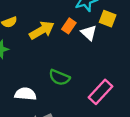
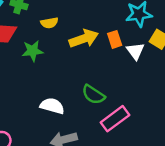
orange rectangle: (69, 26) -> (115, 39), turned -64
pink rectangle: (100, 92) -> (115, 119), moved

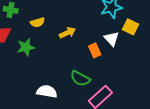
yellow arrow: (84, 39) -> (67, 33), size x0.7
orange rectangle: (115, 39) -> (95, 50), moved

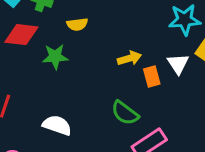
yellow arrow: (67, 33) -> (129, 58), moved
white semicircle: (47, 91) -> (57, 125), moved

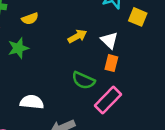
white triangle: (178, 64) -> (109, 40), moved
orange rectangle: (152, 77) -> (111, 63), moved, turned 42

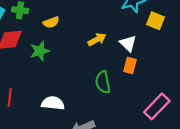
green semicircle: (83, 80) -> (103, 82), turned 55
pink rectangle: (108, 100) -> (157, 106), moved

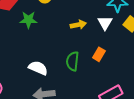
white triangle: (128, 43) -> (105, 23), moved
white semicircle: (53, 103) -> (38, 68), moved

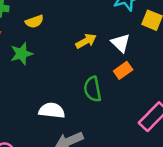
white triangle: (105, 23) -> (121, 43), moved
orange rectangle: (99, 54) -> (123, 70), turned 40

